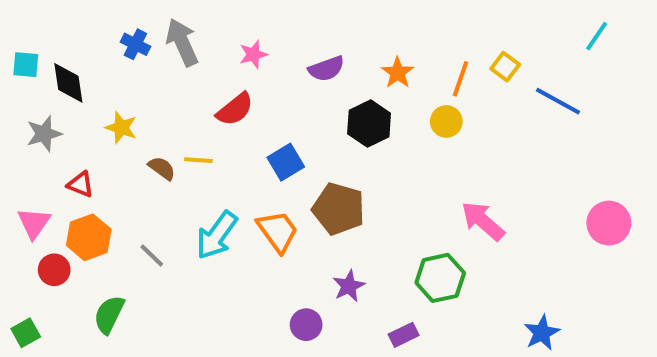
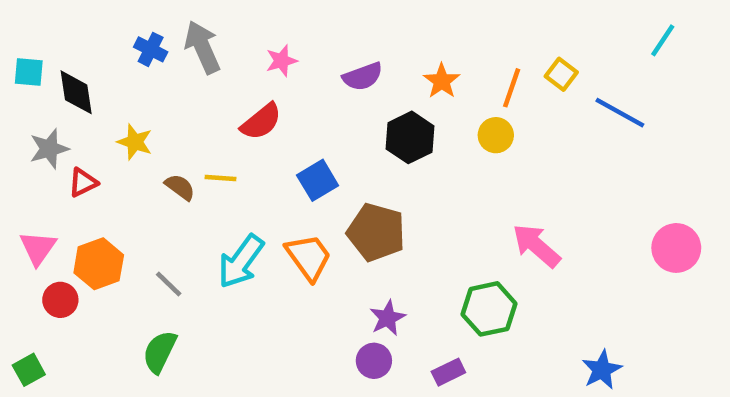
red triangle: (81, 184) -> (83, 183), moved, turned -48
green semicircle: (109, 314) -> (160, 352), moved
purple circle: (306, 325) -> (374, 361), moved

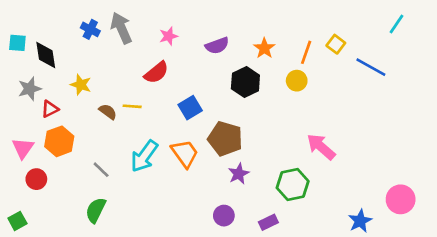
pink circle: (676, 248) -> (401, 199), moved
orange hexagon: (99, 264) -> (59, 141), moved
purple star: (387, 318) -> (239, 174), moved

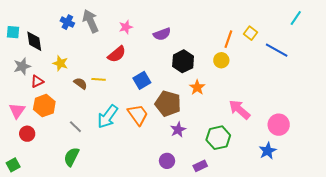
orange star: (264, 48) -> (197, 87), moved
pink circle: (401, 199) -> (279, 125), moved
blue star: (360, 221) -> (268, 151), moved

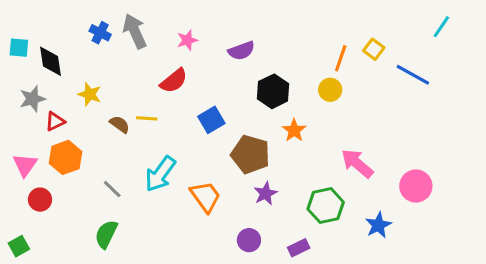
orange trapezoid: (138, 115) -> (205, 197), moved
blue star: (268, 151) -> (378, 225), moved

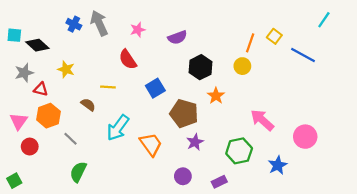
black diamond: (51, 61) -> (37, 45), turned -40
red semicircle: (174, 81) -> (128, 59), turned 95
red triangle: (55, 121) -> (41, 89), turned 40
brown semicircle: (120, 124) -> (88, 105), moved
gray line: (112, 189) -> (70, 139), moved

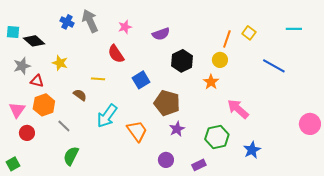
cyan line: (324, 20) -> (294, 29), moved, turned 56
blue line: (303, 55) -> (274, 66), moved
orange star: (216, 96) -> (211, 82), moved
pink circle: (305, 137) -> (310, 124), moved

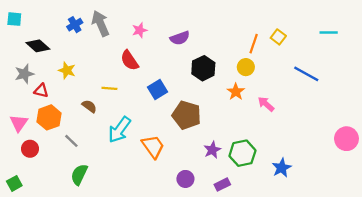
blue cross: (67, 22) -> (75, 25), turned 32
cyan square: (13, 32) -> (14, 19), moved
pink arrow: (238, 109) -> (266, 104), moved, size x0.7
purple star: (177, 129) -> (212, 150), moved

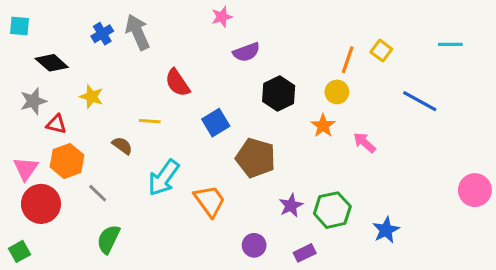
pink star: (140, 30) -> (222, 17), moved
red circle: (30, 149) -> (41, 204), size x1.6

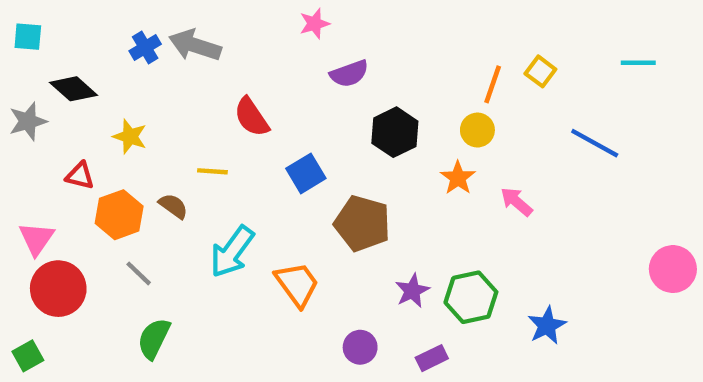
gray arrow: (138, 32) -> (195, 45), turned -48
gray star: (33, 101) -> (28, 121), moved
orange hexagon: (67, 161) -> (119, 215), moved

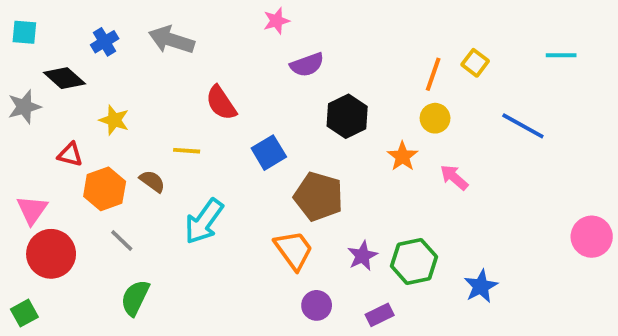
blue cross: (145, 48) -> (105, 42), moved
yellow circle: (477, 130) -> (435, 118), moved
orange trapezoid: (297, 284) -> (294, 250), moved

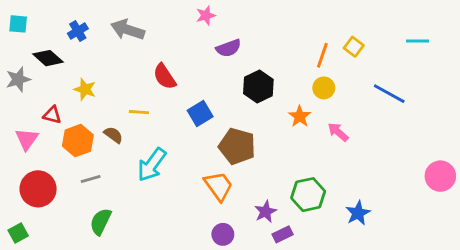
pink triangle: (32, 210) -> (27, 139), moved
gray line: (122, 240) -> (91, 179), turned -60
purple star: (362, 256) -> (265, 212), moved
purple circle: (317, 305) -> (223, 234), moved

